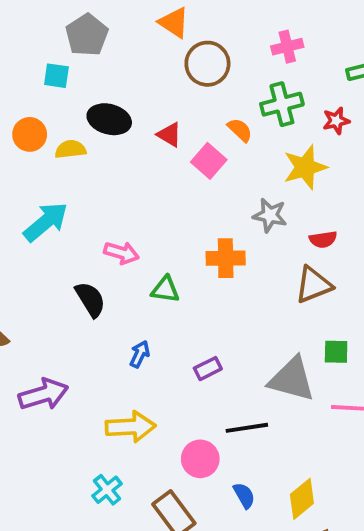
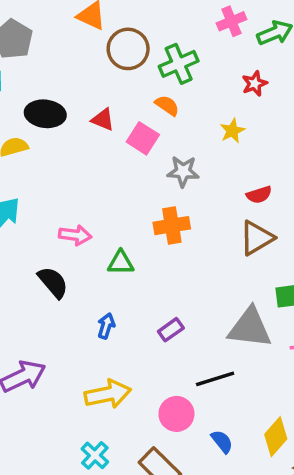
pink cross: (287, 47) -> (231, 21), moved
green cross: (282, 104) -> (179, 64), moved
yellow star: (305, 167) -> (232, 131), size x0.6
gray star: (270, 215) -> (183, 171), moved

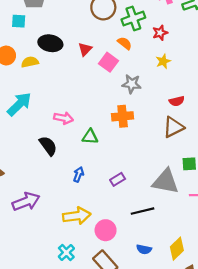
red star: (255, 84) -> (160, 33), moved
red triangle: (103, 120) -> (85, 49), turned 48
pink circle: (176, 414) -> (106, 230), moved
blue semicircle: (222, 442) -> (144, 249), turned 136

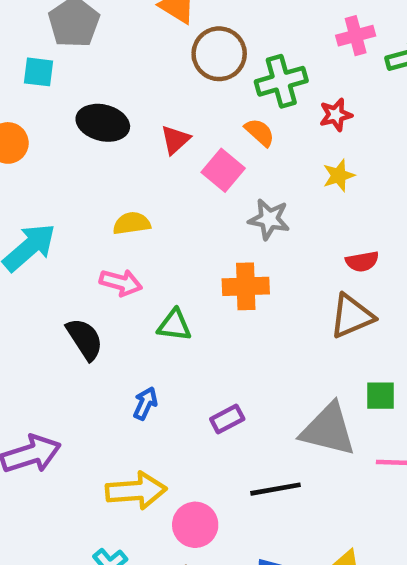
yellow semicircle: (30, 62) -> (132, 223), moved

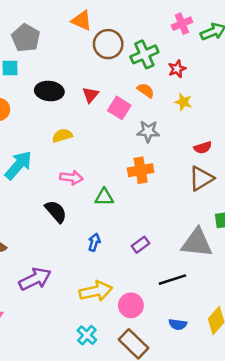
orange semicircle: (260, 132) -> (146, 90), moved
yellow star: (339, 175) -> (183, 102), turned -30
yellow semicircle: (132, 223) -> (62, 136), moved

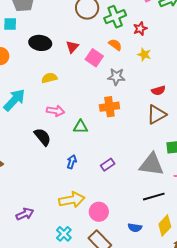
purple arrow: (35, 279) -> (25, 214), moved, size x0.7
black line: (172, 280) -> (154, 197), moved

